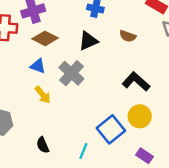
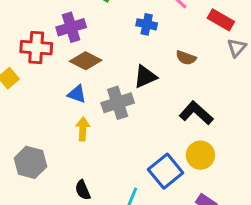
black triangle: (88, 41) -> (145, 77), moved
gray cross: (71, 73) -> (118, 103), turned 30
yellow arrow: (43, 95) -> (83, 129), turned -138

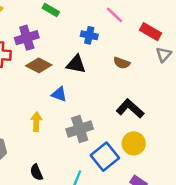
black triangle: (145, 77) -> (76, 64), moved, turned 35
blue triangle: (77, 94) -> (59, 94), moved
gray cross: (118, 103) -> (80, 129), moved

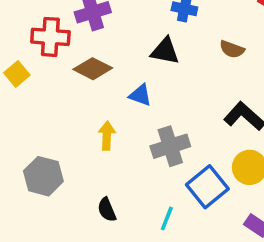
brown diamond: (39, 65) -> (93, 69), moved

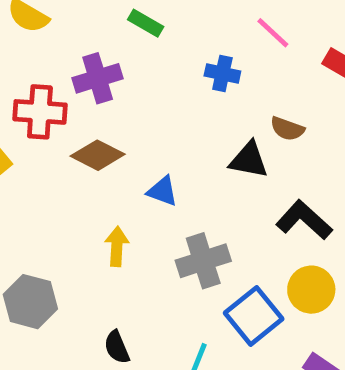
black triangle: (165, 51) -> (249, 160), moved

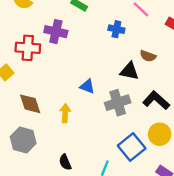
purple cross: (98, 78) -> (56, 32), turned 30
brown diamond: (98, 155) -> (30, 104), moved, turned 45
gray cross: (203, 261) -> (118, 103), moved

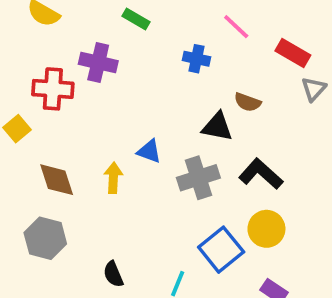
yellow arrow: (65, 113) -> (113, 178), moved

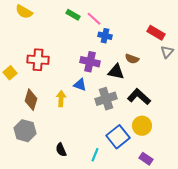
pink line: (236, 27) -> (94, 19), moved
purple cross: (98, 62) -> (90, 62), moved
red cross: (53, 89) -> (38, 60), moved
brown diamond: (57, 180) -> (31, 100), turned 35

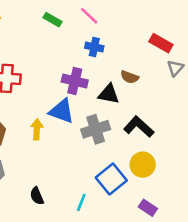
pink line: (94, 19) -> (89, 16), moved
blue triangle: (80, 85) -> (62, 111), size x1.5

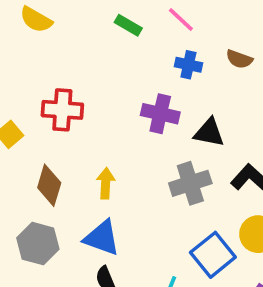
brown semicircle: (130, 77) -> (239, 59), moved
blue triangle: (62, 111) -> (102, 238), moved

